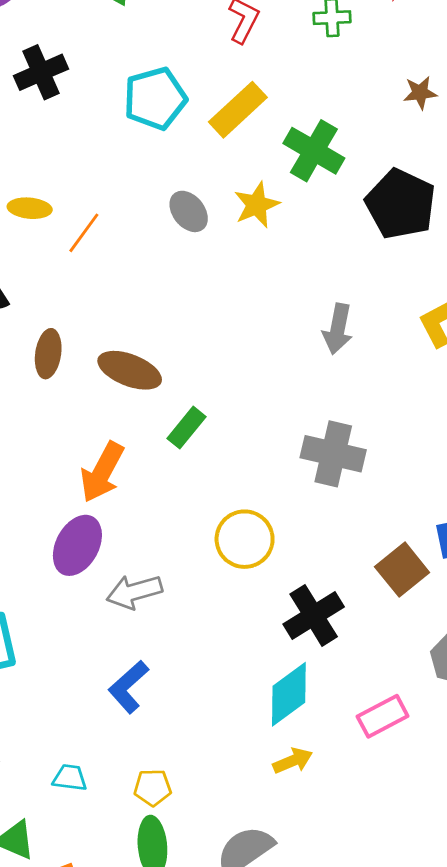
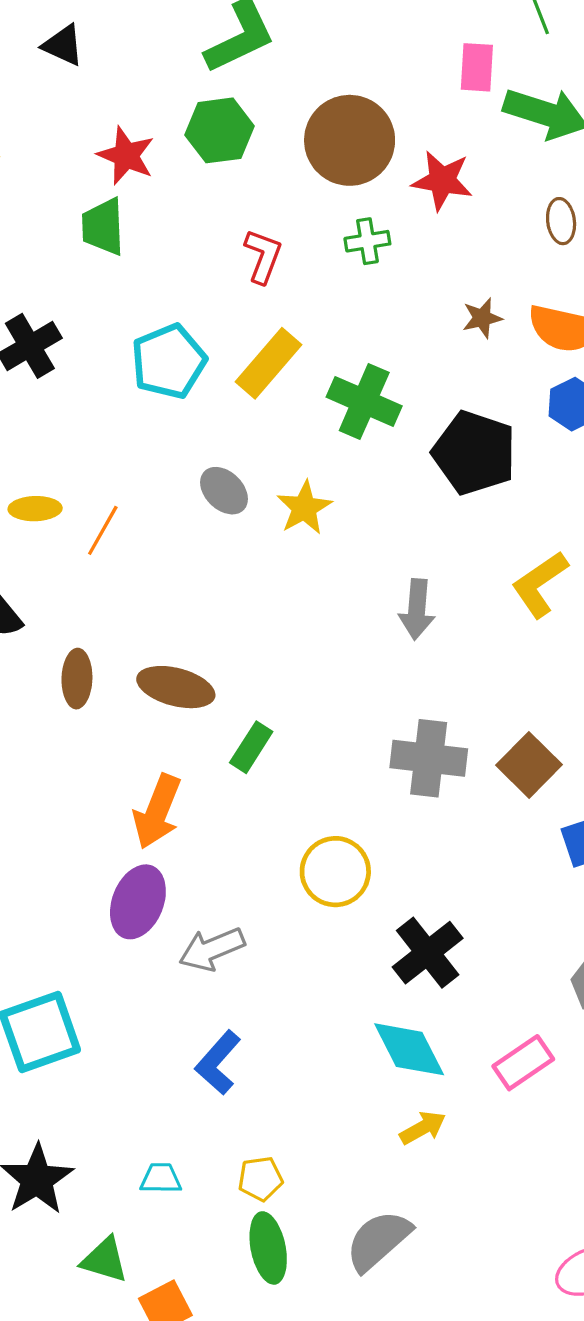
yellow star: (257, 205) -> (304, 508), moved
brown square: (402, 570) -> (529, 765), moved
cyan diamond: (289, 694) -> (409, 1049), turned -74

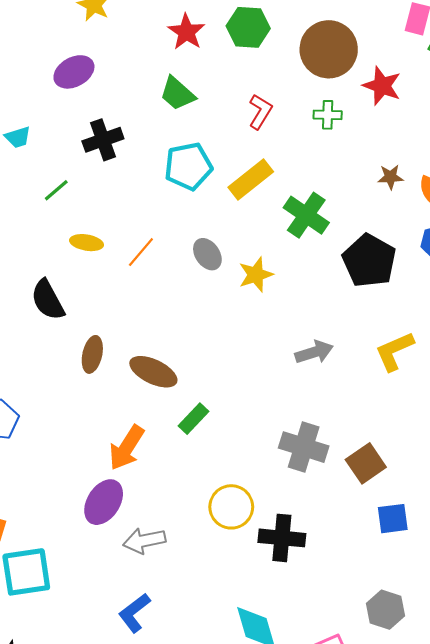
green trapezoid: (103, 227) -> (177, 94), moved, turned -57
orange line: (103, 530) -> (141, 252), moved
gray arrow: (417, 609) -> (314, 352), turned -123
black cross: (428, 953) -> (282, 538), moved, turned 33

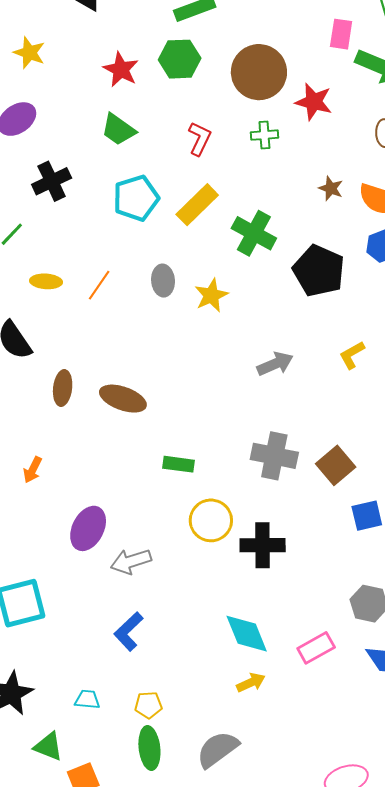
brown star: (390, 177) -> (331, 188), turned 30
gray ellipse: (207, 254) -> (163, 281), turned 36
yellow L-shape: (394, 351) -> (352, 355), size x0.7
green rectangle: (193, 419) -> (179, 464), moved, turned 60
orange arrow: (127, 448) -> (33, 470), moved, size x0.6

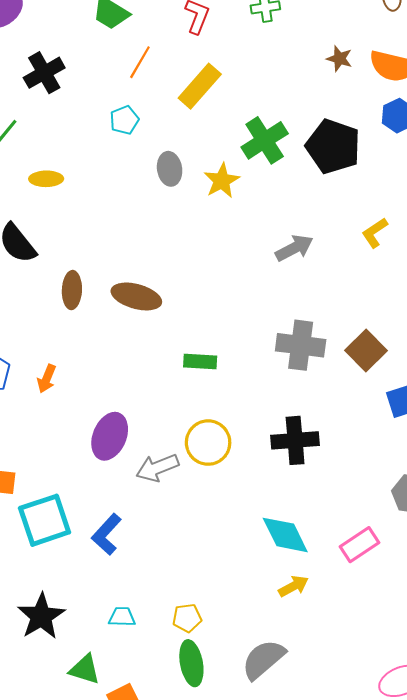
cyan pentagon: (136, 198) -> (124, 120), moved, size x0.6
green cross: (254, 233) -> (265, 140), moved, turned 33
orange line: (99, 285) -> (140, 62), moved
yellow circle: (211, 520) -> (208, 443), moved
blue L-shape: (129, 631) -> (107, 534), moved

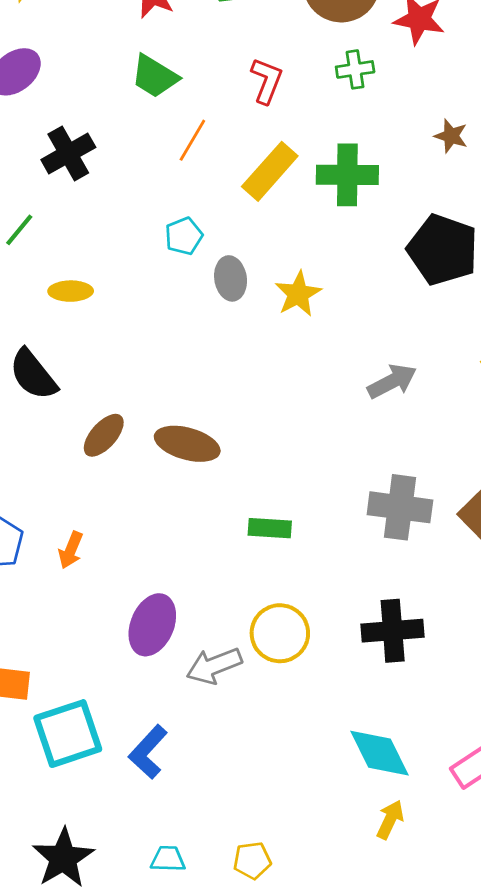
cyan pentagon: (124, 120) -> (184, 236), moved
green cross: (265, 140) -> (347, 175), moved, turned 33
brown ellipse: (72, 290) -> (104, 435), turned 39
yellow arrow: (293, 586) -> (390, 820), turned -36

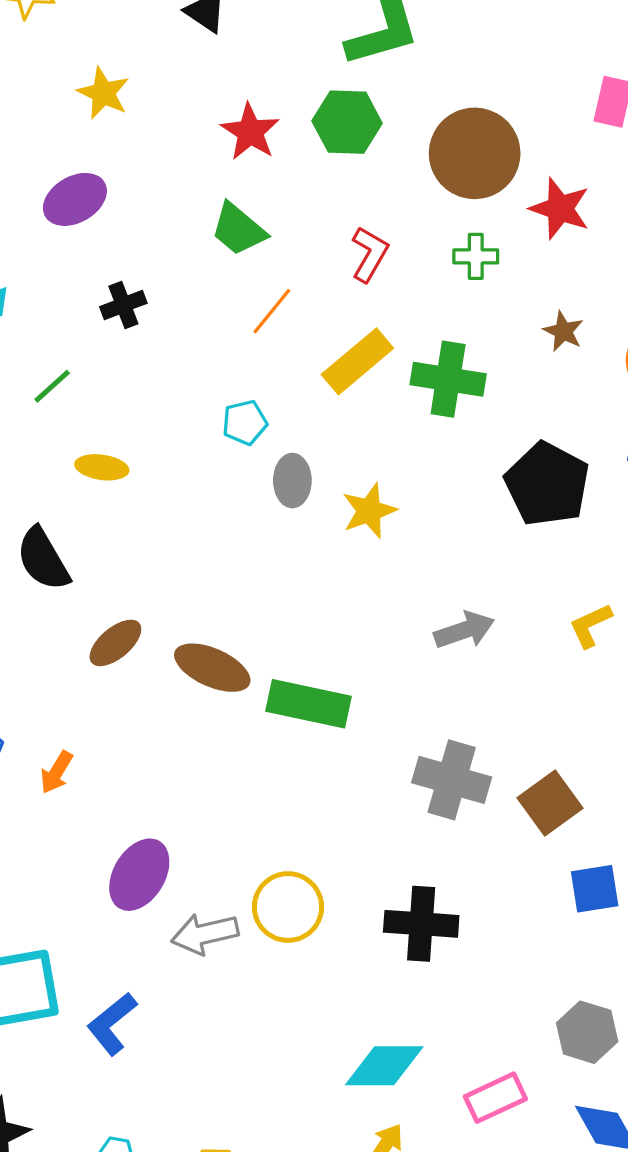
brown star: (451, 136) -> (563, 331), moved
black cross: (68, 154) -> (123, 305), size x0.7
green rectangle: (270, 528) -> (308, 704), moved, size x1.6
cyan diamond: (380, 753) -> (384, 1066), turned -72

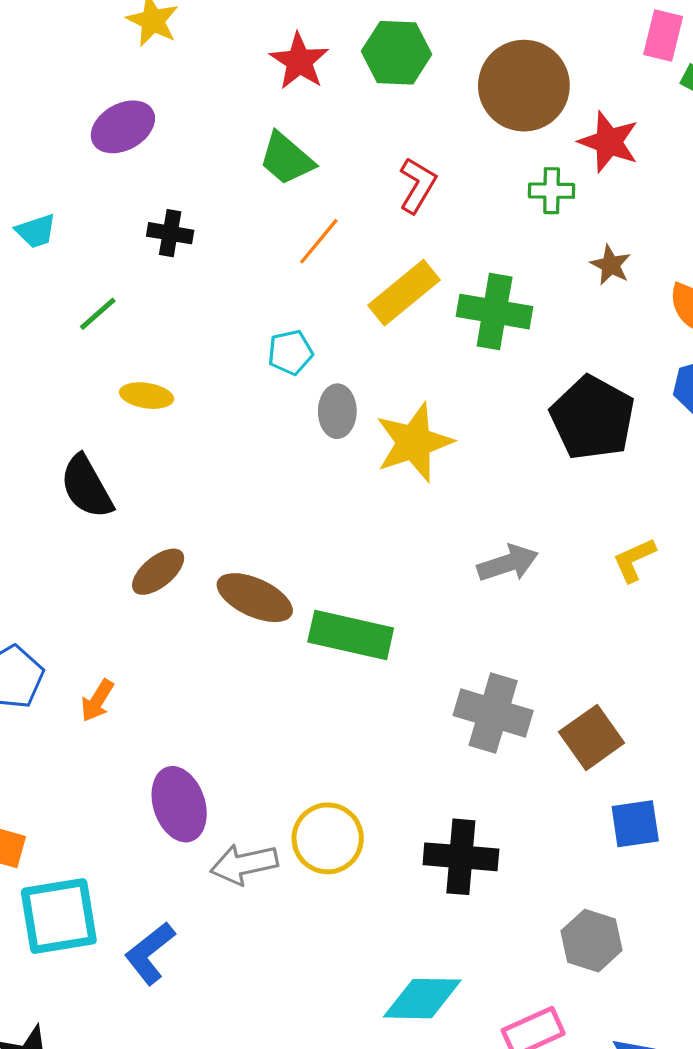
green cross: (476, 256) -> (552, 191), moved
black cross: (123, 305) -> (170, 233), turned 30
yellow star: (369, 511) -> (414, 442), size x1.4
purple ellipse: (139, 875) -> (179, 804), turned -50
gray hexagon: (587, 1032) -> (592, 941), moved

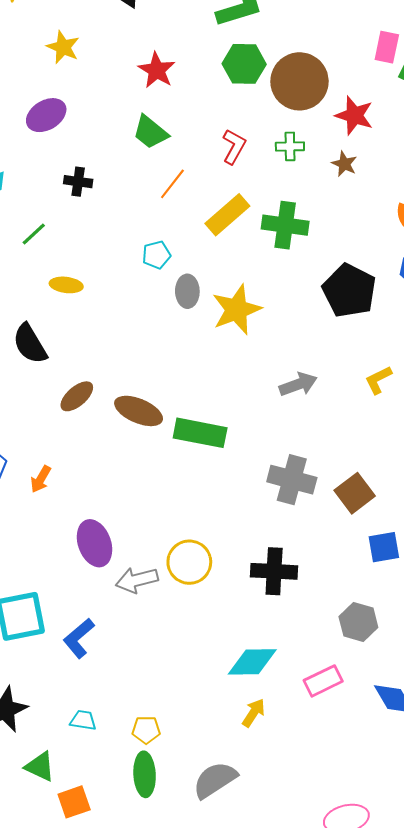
green hexagon: (397, 53) -> (244, 64), moved
green cross: (552, 191) -> (290, 146), moved
brown star: (611, 265) -> (344, 164), moved

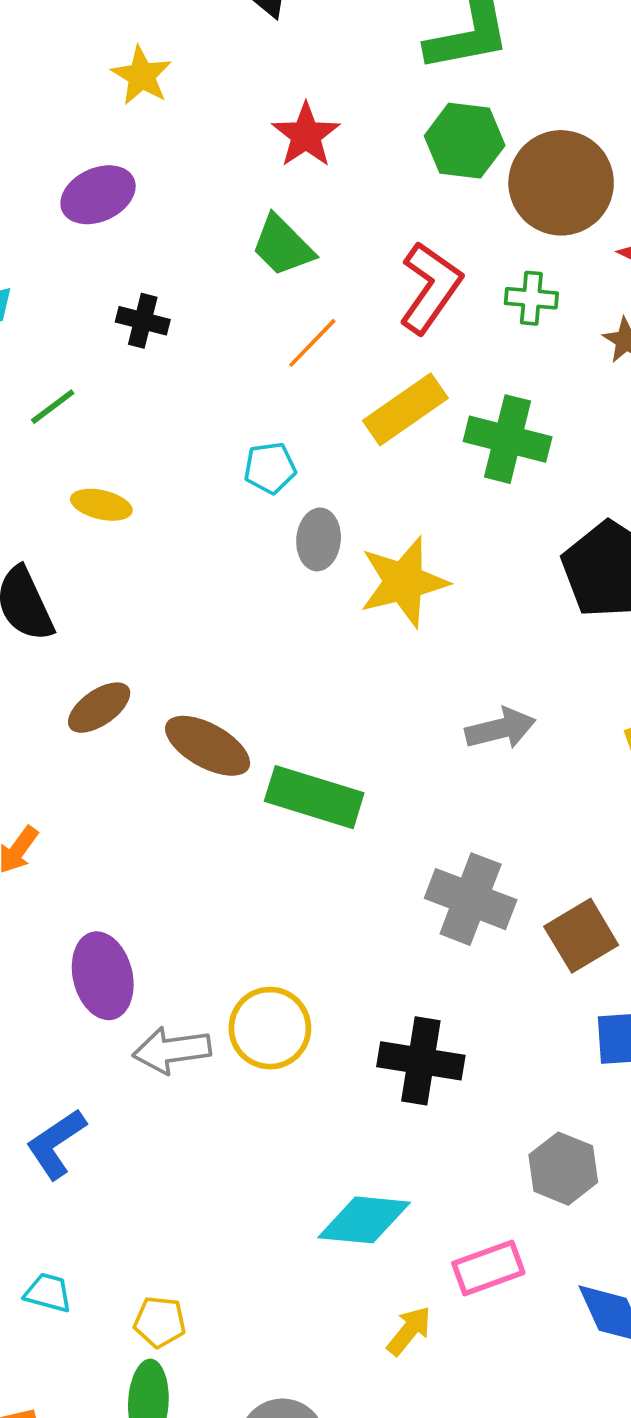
red L-shape: (234, 147) -> (430, 288), size x1.4
yellow arrow: (254, 713) -> (409, 1331), moved

